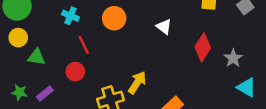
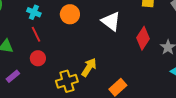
white triangle: (164, 27) -> (111, 21), size x1.5
red line: (84, 45) -> (36, 34), moved

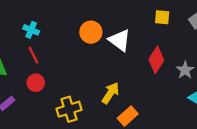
orange circle: (70, 14) -> (91, 32), moved
yellow arrow: (89, 67) -> (110, 93), moved

